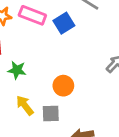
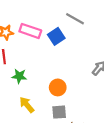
gray square: (51, 114) -> (59, 112), moved

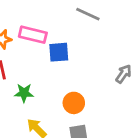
blue square: (56, 36) -> (59, 52), moved, turned 35

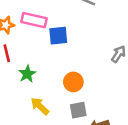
green star: (24, 93) -> (27, 74), turned -30

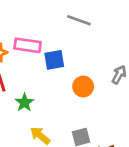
orange circle: (73, 82) -> (83, 87), moved

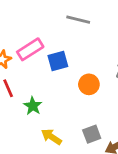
pink rectangle: (28, 45) -> (30, 49), turned -35

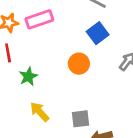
blue square: (58, 61) -> (98, 33), moved, turned -35
orange circle: (89, 84) -> (79, 64), moved

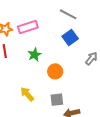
orange circle: (79, 64) -> (55, 71), moved
green star: (28, 76) -> (35, 55), moved

